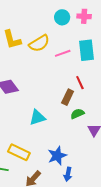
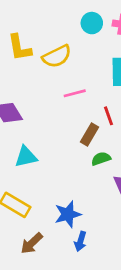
pink line: (63, 53) -> (75, 93), moved
cyan triangle: (37, 117) -> (26, 157), moved

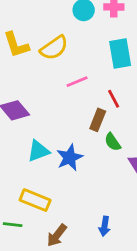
green semicircle: (101, 159) -> (113, 142), turned -96
blue star: (68, 214) -> (70, 158), moved

